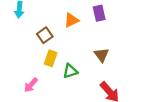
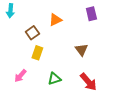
purple rectangle: (99, 13) -> (91, 14), moved
green triangle: (70, 71) -> (54, 79), moved

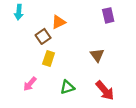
orange triangle: (55, 20) -> (59, 22), moved

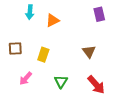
cyan arrow: (19, 12) -> (30, 12), moved
brown square: (43, 36) -> (15, 48), moved, turned 32
green triangle: (67, 87) -> (61, 82), turned -40

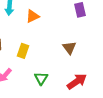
red arrow: (96, 85) -> (77, 81), turned -84

